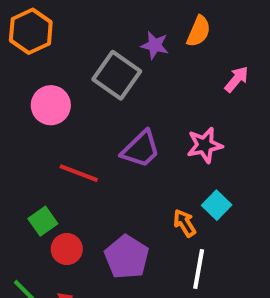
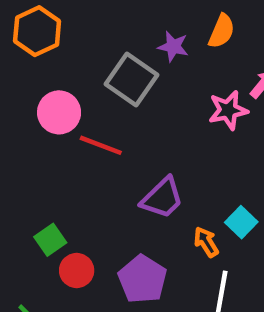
pink star: (205, 145) -> (228, 110), moved
purple trapezoid: (141, 149) -> (162, 198), moved
red line: (79, 173) -> (101, 145), moved

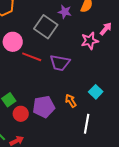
purple trapezoid: (162, 198) -> (60, 63), moved, turned 55
orange arrow: (206, 242) -> (71, 101), moved
purple pentagon: (142, 279) -> (44, 107), moved, turned 30

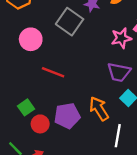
red line: (32, 57) -> (53, 72), moved
purple trapezoid: (60, 63) -> (119, 72), moved
orange arrow: (71, 101) -> (99, 109), size x1.5

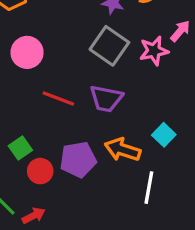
gray square: (70, 22) -> (109, 46), moved
purple trapezoid: (119, 72) -> (106, 99), moved
orange arrow: (99, 109) -> (123, 150), turned -40

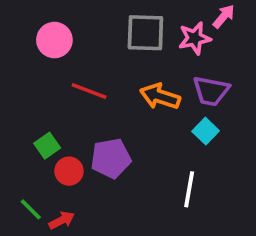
gray square: (109, 46) -> (145, 33), turned -33
purple trapezoid: (106, 99) -> (211, 91), moved
orange arrow: (123, 150) -> (160, 96), moved

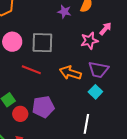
gray square: (145, 33) -> (42, 43), moved

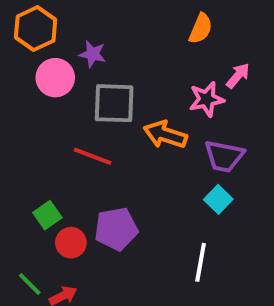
purple star: (64, 12) -> (93, 54), moved
pink circle: (12, 42) -> (55, 78), moved
orange arrow: (70, 73) -> (165, 135), moved

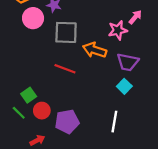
red line: (93, 156) -> (65, 69), moved
purple pentagon: (116, 229) -> (67, 122), moved
green line: (30, 284) -> (19, 113), moved

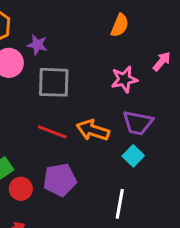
pink arrow: (135, 17) -> (162, 61), moved
orange arrow: (95, 50) -> (93, 130), moved
purple pentagon: (67, 122) -> (60, 180), moved

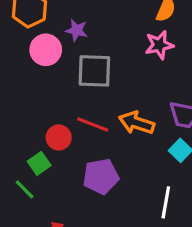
pink star: (124, 79) -> (159, 45), moved
red circle: (21, 189) -> (59, 137), moved

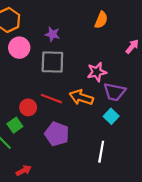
purple star: (77, 30) -> (52, 34), moved
pink star: (159, 45) -> (97, 72), moved
purple pentagon: (101, 176) -> (57, 134), turned 30

